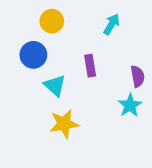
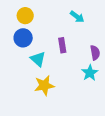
yellow circle: (52, 21) -> (25, 16), moved
cyan arrow: (112, 24) -> (77, 17), turned 96

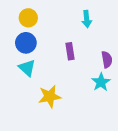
cyan arrow: (77, 17) -> (87, 19), turned 48
cyan triangle: (38, 59) -> (27, 68), moved

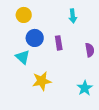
blue circle: (26, 43) -> (35, 38), moved
cyan star: (101, 82) -> (85, 88), moved

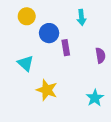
blue circle: (35, 38) -> (49, 33), moved
yellow star: (42, 81) -> (47, 90), turned 30

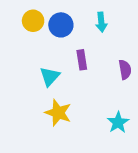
blue circle: (49, 33) -> (61, 25), moved
cyan triangle: (26, 63) -> (50, 76), moved, turned 30

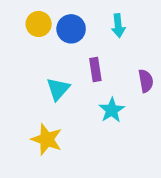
yellow star: (58, 113) -> (47, 139), moved
cyan star: (118, 122) -> (112, 110), moved

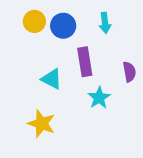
purple rectangle: (95, 69) -> (85, 62), size x1.4
cyan triangle: (58, 89) -> (52, 79), turned -45

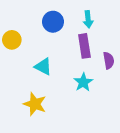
yellow circle: (34, 21) -> (12, 40), moved
purple rectangle: (85, 62) -> (84, 46), moved

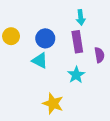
blue circle: (53, 22) -> (45, 38), moved
yellow star: (35, 104) -> (53, 104), moved

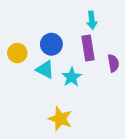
yellow circle: (11, 36) -> (17, 53), moved
cyan star: (76, 75) -> (72, 77), moved

